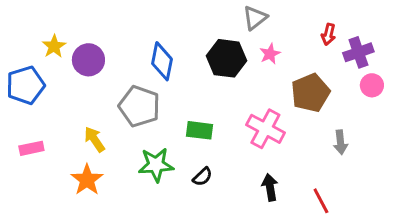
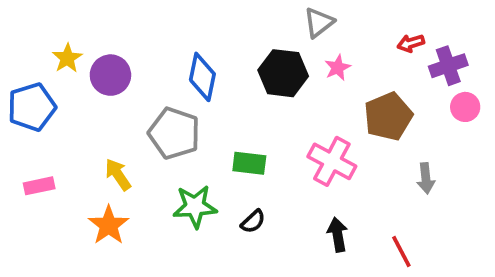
red arrow: (328, 34) -> (411, 43), turned 60

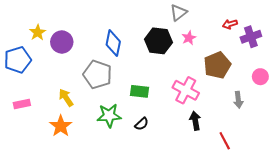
pink circle: (465, 107) -> (260, 77), moved
black arrow: (338, 235) -> (195, 121), moved

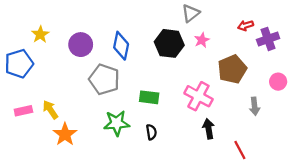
purple circle: (62, 42) -> (81, 45), moved
yellow arrow: (66, 98) -> (50, 110), moved
black semicircle: (142, 124) -> (151, 132), turned -56

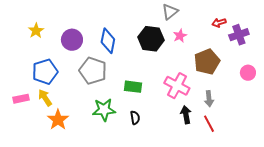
blue pentagon: (19, 64) -> (45, 72), moved
gray arrow: (255, 106) -> (209, 99), moved
red line: (240, 150) -> (209, 124), moved

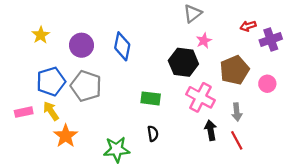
black hexagon: (151, 39) -> (183, 62), moved
gray pentagon: (93, 71) -> (86, 86), moved
pink circle: (248, 73) -> (267, 84), moved
green star: (104, 110) -> (117, 149), moved

